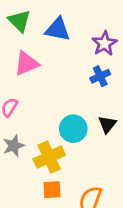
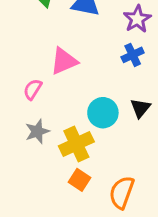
pink triangle: (26, 63) -> (64, 61), moved
orange square: (52, 190) -> (79, 180), turned 36

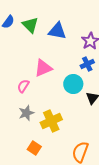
cyan circle: (103, 113) -> (73, 84), moved
orange square: (79, 180) -> (34, 148), moved

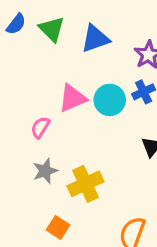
blue triangle: (57, 31) -> (95, 39), turned -30
cyan circle: (73, 84) -> (110, 100), moved

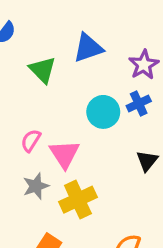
green triangle: (52, 29) -> (43, 70), moved
pink triangle: (73, 98) -> (64, 154), moved, turned -40

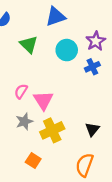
blue triangle: (88, 48) -> (56, 17), moved
cyan circle: (103, 112) -> (67, 50), moved
black triangle: (147, 161) -> (92, 129), moved

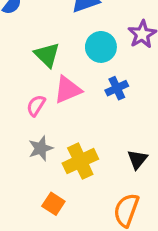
green triangle: (29, 44) -> (47, 55), moved
blue cross: (92, 67) -> (117, 88), moved
pink triangle: (43, 100) -> (68, 90), moved, turned 40

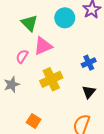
blue cross: (117, 88) -> (89, 63), moved
gray star: (41, 148) -> (12, 85), moved
yellow cross: (80, 161) -> (51, 79), moved

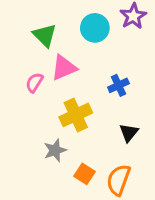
blue cross: (89, 63) -> (118, 85), moved
gray star: (12, 85) -> (55, 150), moved
orange square: (34, 121) -> (85, 174), moved

